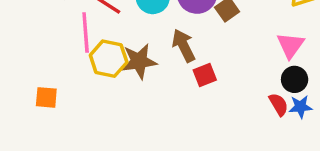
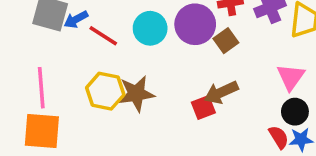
pink line: (86, 32) -> (41, 88), moved
brown arrow: (184, 46) -> (221, 92), moved, turned -88
orange square: (46, 97) -> (42, 131), size x1.6

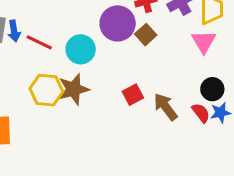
blue arrow: (76, 19) -> (14, 31), turned -65
cyan circle: (150, 28) -> (81, 49), moved
pink triangle: (291, 77) -> (204, 42), moved
brown arrow: (221, 92) -> (166, 107), moved, turned 84

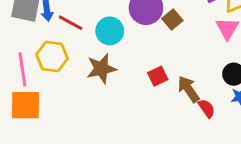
yellow hexagon: (46, 90) -> (52, 57), moved
red semicircle: (201, 113) -> (207, 108), moved

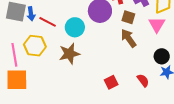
brown square: (172, 19) -> (128, 17), moved, turned -32
red square: (158, 76) -> (111, 82), moved
brown arrow: (188, 89) -> (129, 38), moved

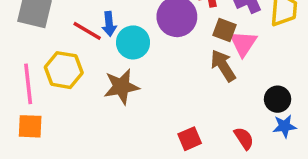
blue arrow: (31, 14) -> (109, 24), moved
pink triangle: (157, 25) -> (243, 43), moved
orange square: (17, 80) -> (30, 126), size x0.7

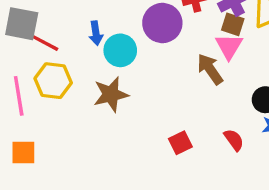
brown square: (224, 30) -> (233, 24), moved
red line: (87, 31) -> (44, 43), moved
orange square: (30, 126) -> (23, 153), moved

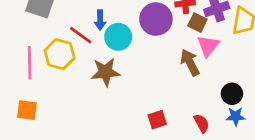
brown square: (233, 24) -> (197, 23), moved
red line: (44, 43) -> (81, 35), moved

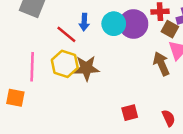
cyan circle: (118, 37) -> (114, 24), moved
yellow hexagon: (60, 54) -> (65, 64), moved
pink line: (30, 63) -> (32, 67), moved

